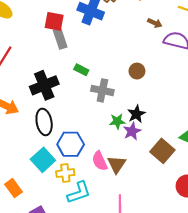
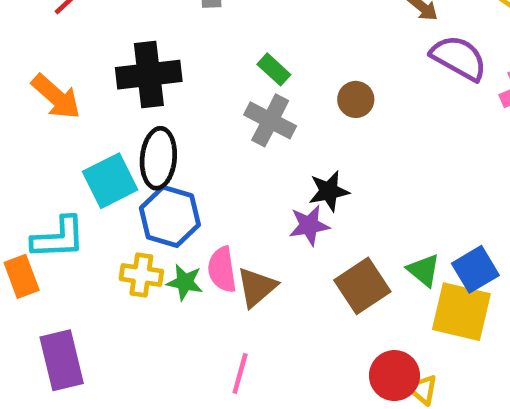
green rectangle: (81, 70) -> (274, 69), moved
green star: (117, 121) -> (185, 282), moved
black ellipse: (44, 122) -> (158, 158), moved
cyan square: (43, 160) -> (110, 181), moved
cyan L-shape: (79, 193) -> (58, 238), moved

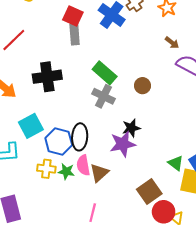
green rectangle: (274, 69) -> (105, 73), size x1.6
black ellipse: (158, 158) -> (80, 137), moved
purple star: (309, 225) -> (123, 144), size x1.4
brown square: (362, 286) -> (149, 192), moved

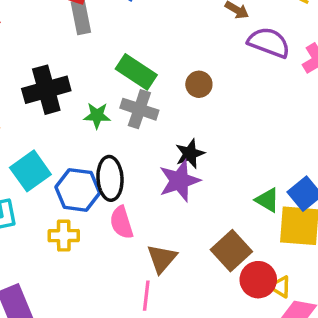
green star: (66, 171) -> (97, 116), moved
brown triangle: (99, 173) -> (162, 258), moved

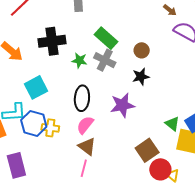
black star: (190, 154) -> (141, 77), moved
blue hexagon: (78, 190) -> (34, 123), moved
pink semicircle: (121, 223) -> (85, 125), turned 48
brown triangle: (162, 258) -> (87, 146), moved, turned -42
pink line: (146, 296) -> (84, 168), moved

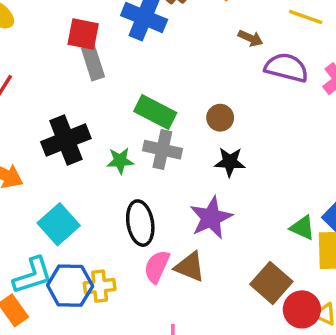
black star: (141, 77) -> (230, 162), turned 30
brown triangle: (87, 146) -> (190, 267), moved

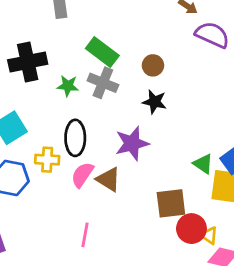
brown square: (271, 283) -> (171, 203), turned 32
yellow cross: (100, 286) -> (47, 160), moved

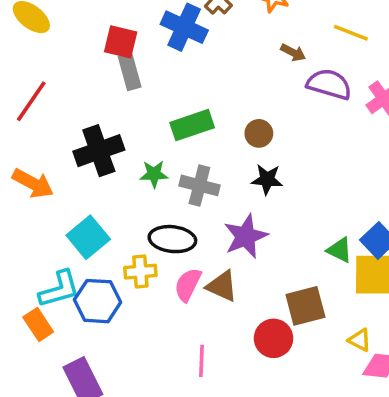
green rectangle: (102, 52) -> (192, 125), turned -48
gray cross: (103, 83) -> (199, 185), moved
black ellipse: (75, 138) -> (172, 239), turned -76
red circle: (191, 229) -> (274, 338), moved

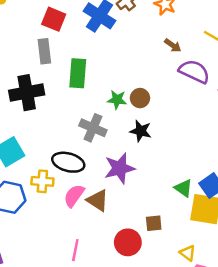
gray rectangle: (130, 72) -> (44, 51), moved
green rectangle: (192, 125) -> (78, 73), moved, turned -76
green star: (154, 174) -> (117, 100), moved
brown square: (305, 306) -> (154, 223), size x0.6

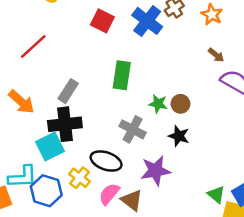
gray rectangle: (44, 51) -> (68, 91), moved, turned 35
black cross: (27, 93) -> (65, 124), moved
yellow cross: (42, 181) -> (80, 178), turned 30

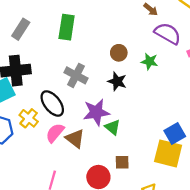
gray rectangle: (68, 91) -> (21, 29), moved
green star: (158, 104) -> (149, 61), moved
black ellipse: (106, 161) -> (52, 104), turned 32
green triangle: (216, 195) -> (113, 127), moved

